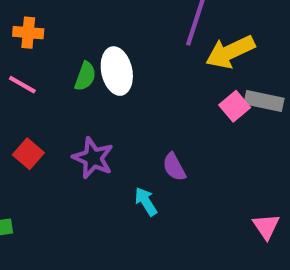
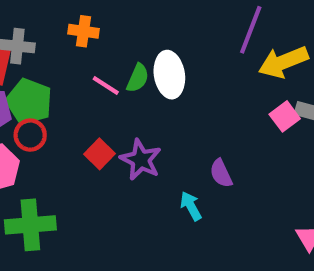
pink line: (22, 85) -> (106, 86), moved
red square: (28, 154) -> (99, 154), moved

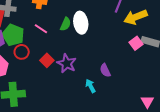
pink line: (106, 86) -> (41, 29), moved
red circle: (30, 135) -> (22, 52), moved

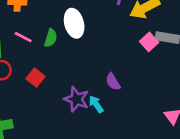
green semicircle: (66, 24) -> (51, 38), moved
purple star: (67, 63) -> (76, 99), moved

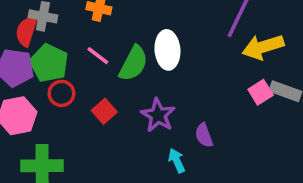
green semicircle: (51, 38) -> (133, 63), size x1.5
purple star: (76, 99) -> (158, 115), moved

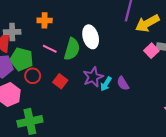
purple star: (158, 115) -> (93, 77), turned 30
cyan arrow: (177, 161) -> (106, 84), moved, turned -112

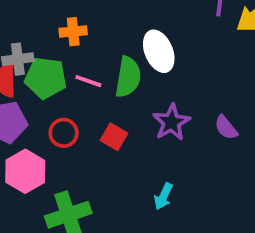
green pentagon: (22, 59) -> (46, 78), moved
cyan arrow: (106, 84) -> (163, 196), moved

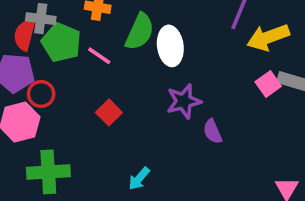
green semicircle: (128, 77) -> (140, 32), moved
purple star: (171, 122) -> (184, 101), moved
red circle: (64, 133) -> (41, 94), moved

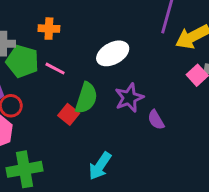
green semicircle: (140, 32) -> (86, 98), moved
white ellipse: (170, 46) -> (113, 53), turned 76
cyan arrow: (139, 179) -> (100, 166), size x1.4

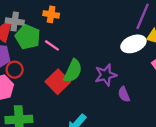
white ellipse: (113, 53) -> (133, 44), moved
red square: (69, 114) -> (58, 82), size x1.5

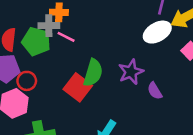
gray cross: (15, 22) -> (49, 26), moved
pink line: (52, 45) -> (66, 37), moved

